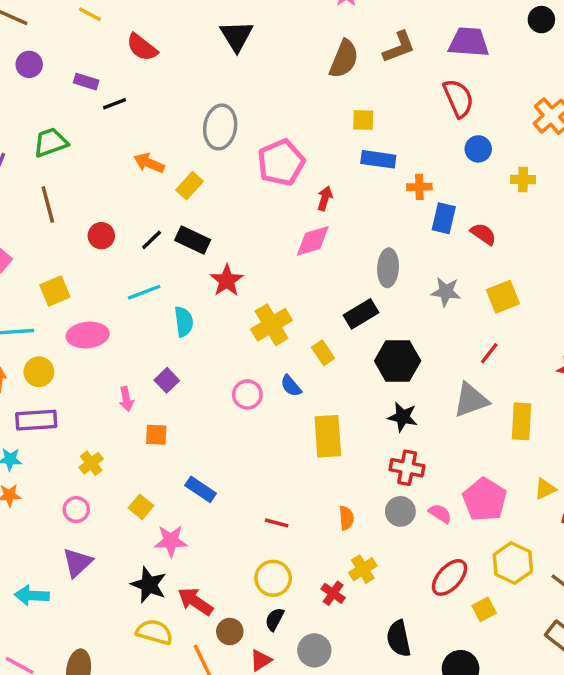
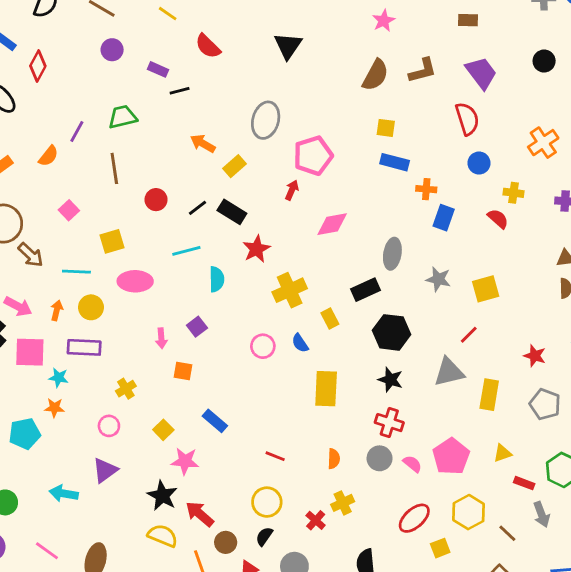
purple trapezoid: (469, 42) -> (481, 73), turned 42
red arrow: (325, 198) -> (292, 190), moved
red semicircle: (483, 234) -> (498, 219), moved

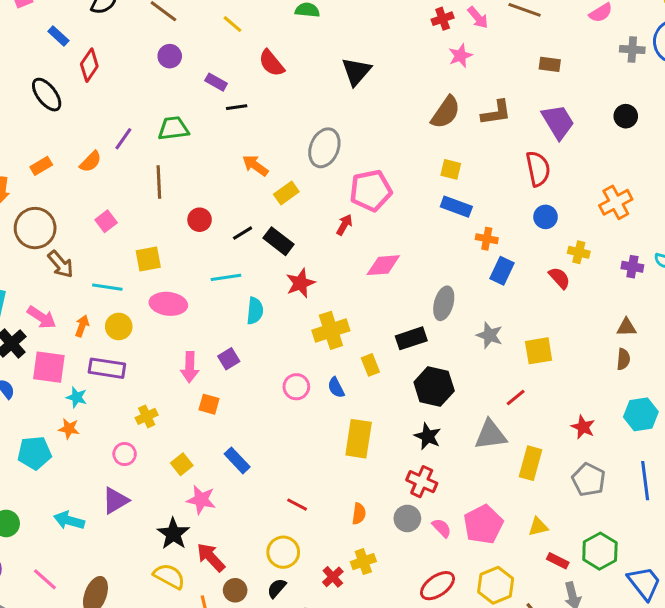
pink arrow: (161, 338) -> (190, 367), size x1.4

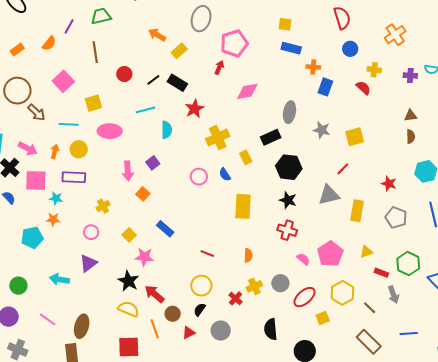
pink square: (106, 221) -> (63, 81), size x1.5
orange square: (209, 404) -> (143, 194), turned 32
gray circle: (407, 518) -> (280, 283), moved

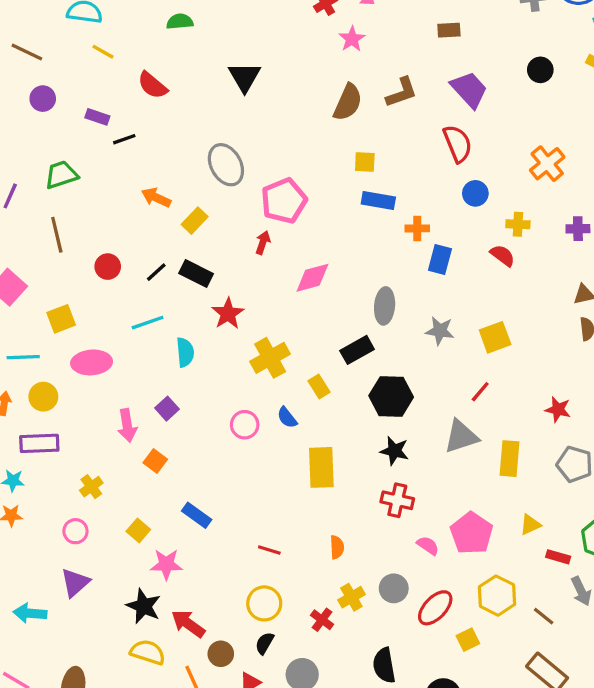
gray ellipse: (201, 19) -> (226, 165), turned -40

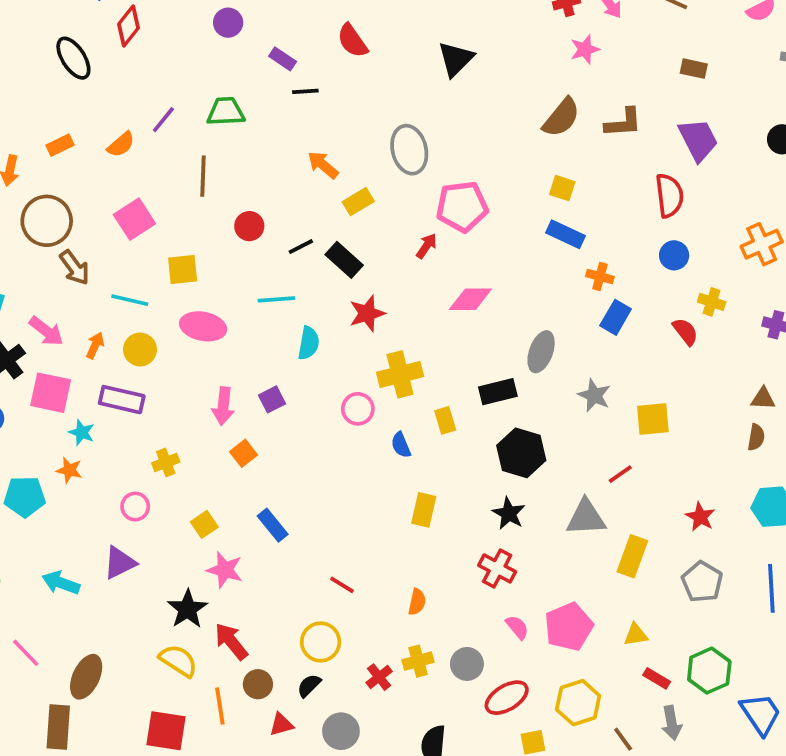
pink circle: (245, 425) -> (358, 409), moved
yellow rectangle: (321, 467) -> (424, 510), size x0.7

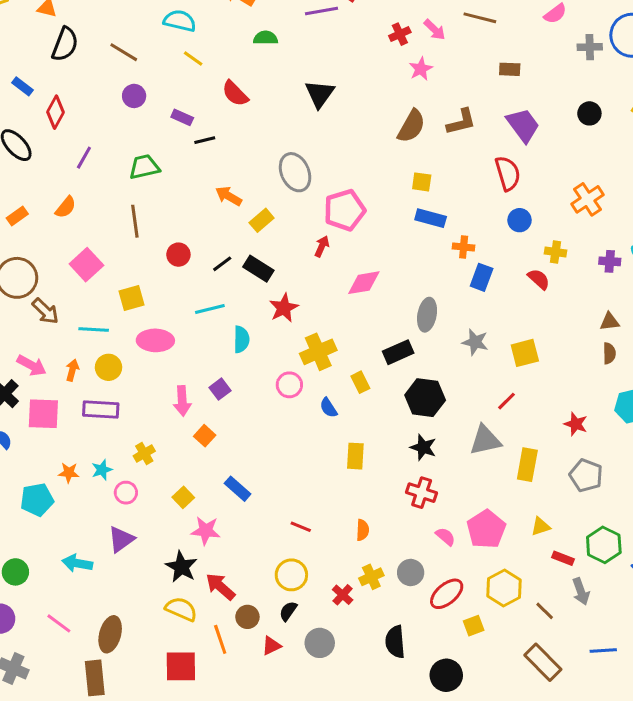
purple line: (163, 120) -> (84, 158), moved
cyan star: (82, 432) -> (102, 470), moved, turned -30

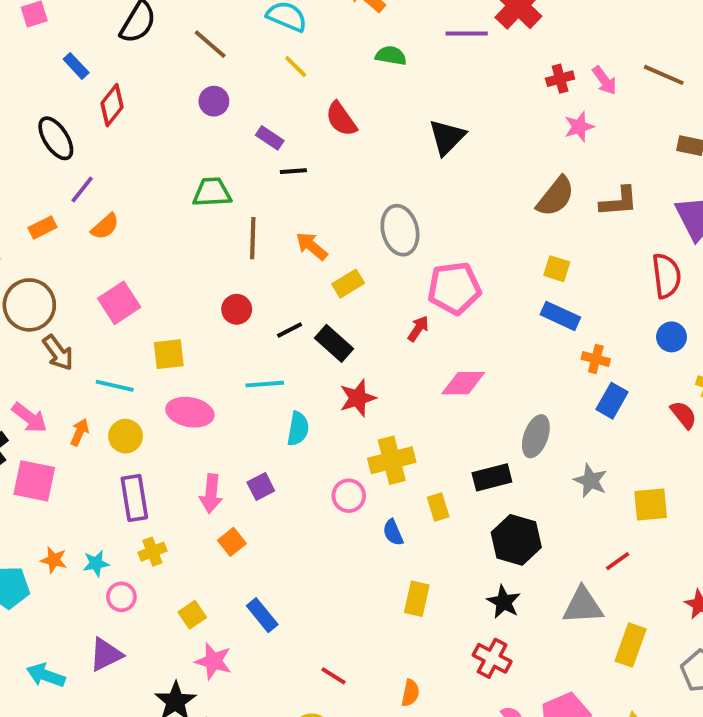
purple line: (84, 158) -> (82, 189), moved
brown line: (135, 221) -> (253, 238), moved
purple rectangle: (101, 410) -> (134, 498), moved, turned 68

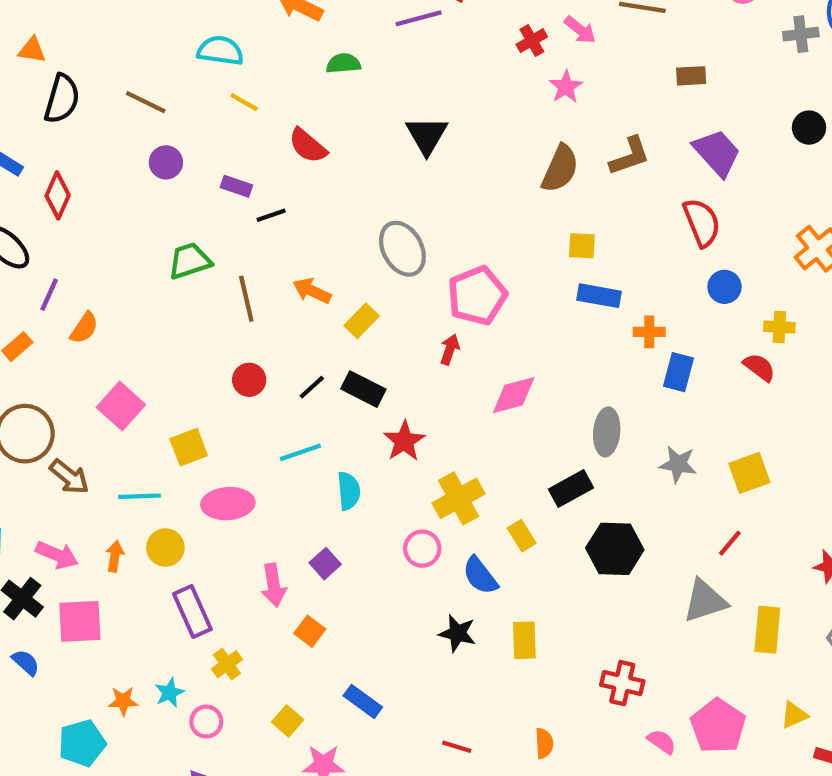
blue semicircle: (393, 532) -> (480, 576), size x1.4
black star: (504, 602) -> (457, 633), moved

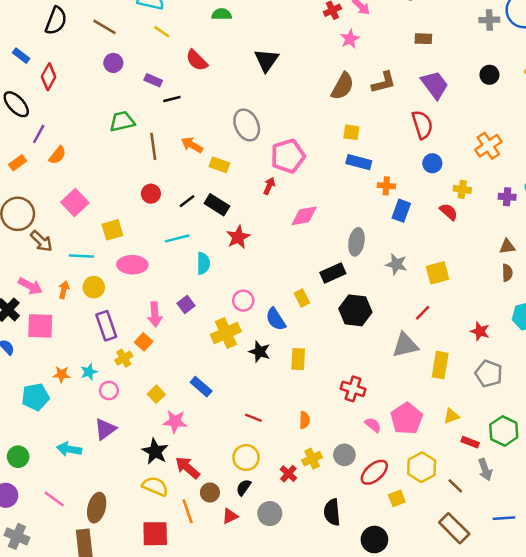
yellow rectangle: (362, 321) -> (219, 165), turned 60
yellow cross: (458, 498) -> (226, 333), moved
orange square: (310, 631) -> (144, 342), moved

